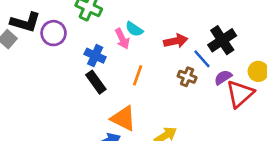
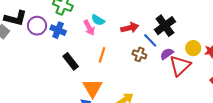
blue cross: (95, 56) -> (58, 30), moved
orange triangle: (123, 118) -> (93, 88), turned 35

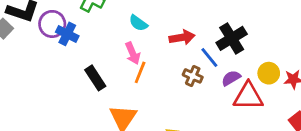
pink arrow: (89, 28) -> (133, 53), moved
blue cross: (58, 30) -> (67, 34), moved
red triangle: (180, 66) -> (248, 96), turned 40

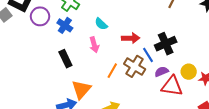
blue cross: (67, 34) -> (65, 25), moved
orange line: (140, 72) -> (112, 71), moved
brown cross: (193, 76) -> (135, 66), size x1.5

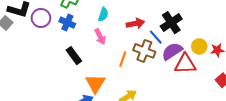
cyan semicircle: (101, 24) -> (103, 14), turned -104
purple semicircle: (161, 72) -> (172, 51), size x1.5

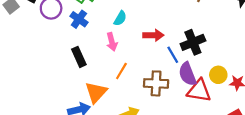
brown cross: (144, 51) -> (156, 83), moved, turned -30
purple semicircle: (172, 51) -> (188, 74), turned -90
orange line: (123, 59) -> (121, 71), moved

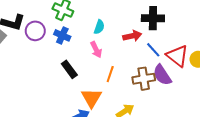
black cross: (193, 42) -> (153, 18), moved, turned 35
purple semicircle: (188, 74) -> (162, 75), moved
red triangle: (199, 91) -> (177, 56), moved, turned 40

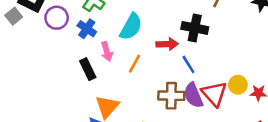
cyan semicircle: (99, 27) -> (131, 27), size x1.6
pink arrow: (96, 50) -> (107, 52), moved
red triangle: (177, 56) -> (214, 94), moved
orange line: (110, 74) -> (135, 64), moved

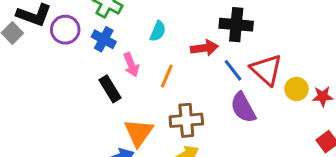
cyan semicircle: (131, 27) -> (158, 31), size x0.6
red triangle: (214, 94) -> (266, 70), moved
brown cross: (171, 96) -> (186, 120), moved

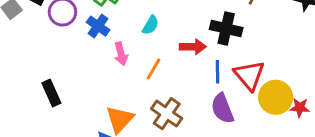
blue line: (233, 70) -> (217, 72), turned 30
black rectangle: (110, 89) -> (51, 93), moved
yellow circle: (296, 89) -> (276, 97), size x1.5
brown cross: (186, 120) -> (167, 114), turned 32

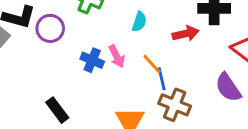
blue cross: (98, 26) -> (92, 60), moved
orange line: (154, 69) -> (152, 64), turned -60
blue line: (217, 72) -> (162, 79), moved

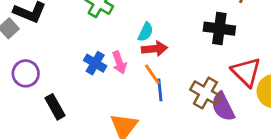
purple circle: (50, 28) -> (26, 73), moved
red arrow: (186, 34) -> (155, 49), moved
brown cross: (175, 105) -> (205, 93), moved

